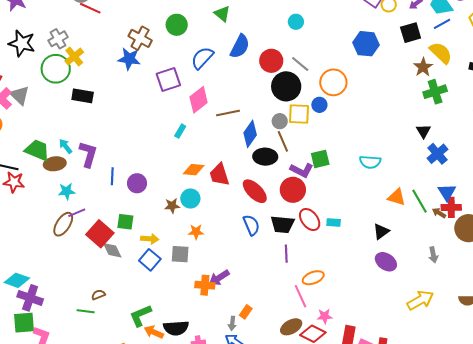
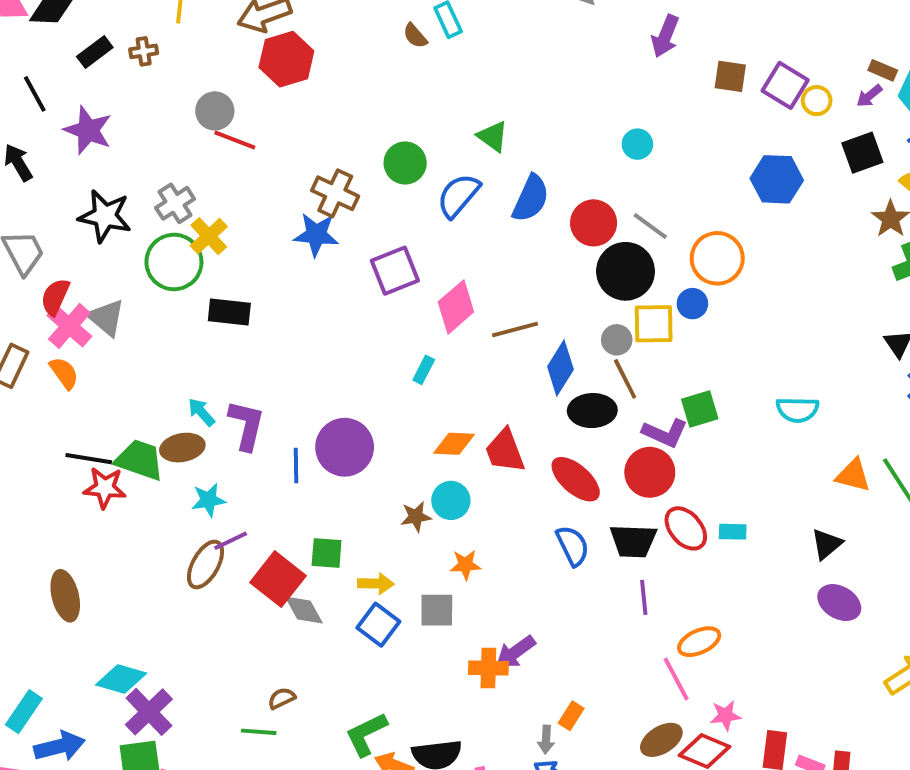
blue semicircle: (202, 58) -> (458, 195), moved
green trapezoid: (37, 150) -> (140, 460), moved
purple circle: (137, 183) -> (345, 447), moved, size x1.5
purple cross: (30, 298) -> (149, 712), turned 30

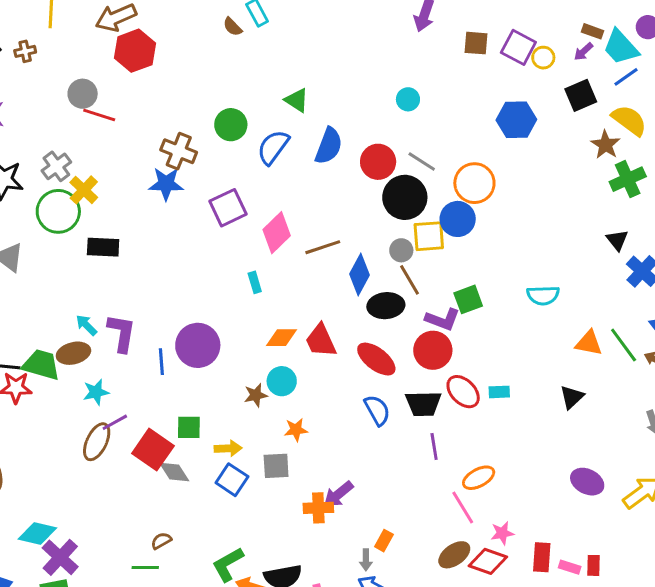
blue circle: (692, 304) -> (458, 219), size x1.5
cyan rectangle: (424, 370) -> (255, 282), turned -40
purple ellipse: (839, 603) -> (587, 482), moved

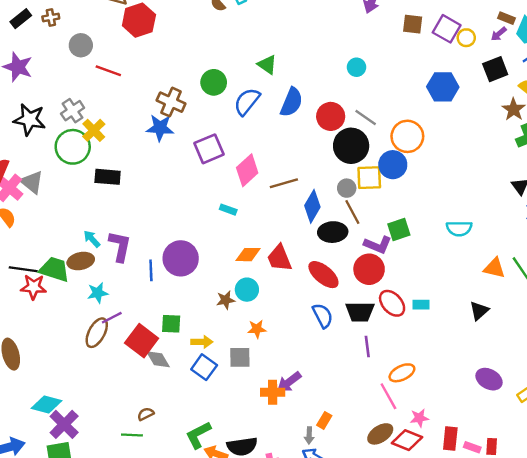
gray circle: (83, 94) -> (81, 45), moved
cyan rectangle: (255, 282) -> (228, 210), turned -56

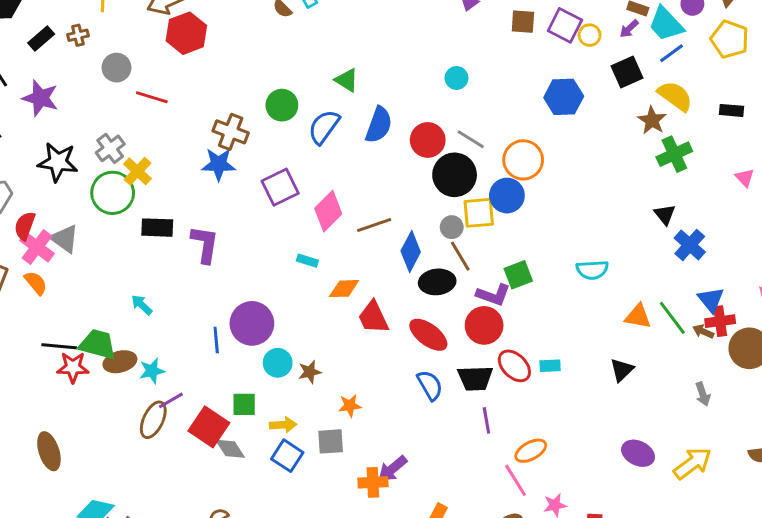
purple L-shape: (120, 246) -> (205, 244), moved
orange diamond: (248, 255) -> (344, 289), moved
brown ellipse: (81, 261) -> (120, 362), moved
cyan circle: (247, 290) -> (278, 363), moved

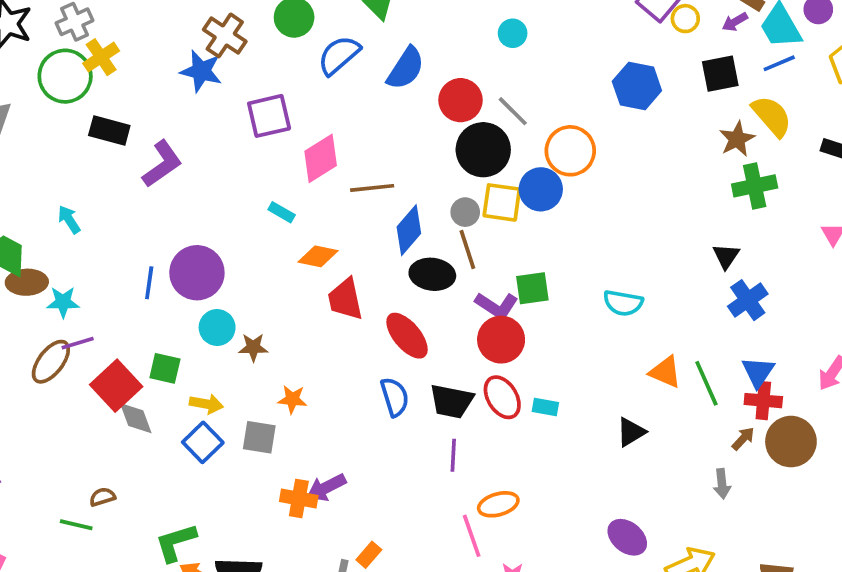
purple L-shape: (205, 244) -> (162, 164), turned 33
red circle: (484, 325) -> (501, 340), moved
brown arrow: (703, 332) -> (743, 439), moved, turned 96

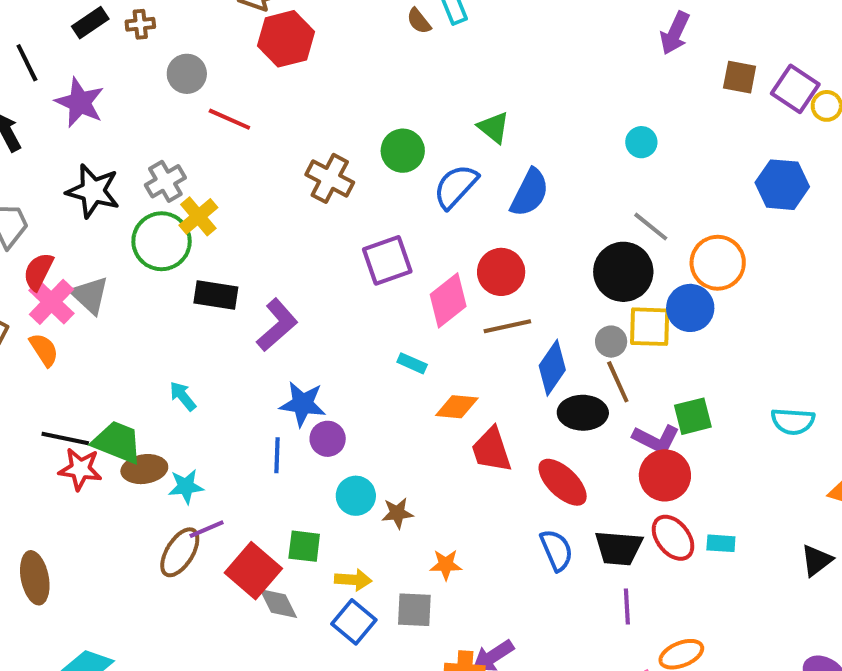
blue star: (201, 71) -> (303, 404), moved
red circle: (461, 100) -> (501, 272), moved
purple circle: (197, 273) -> (328, 439), size x0.6

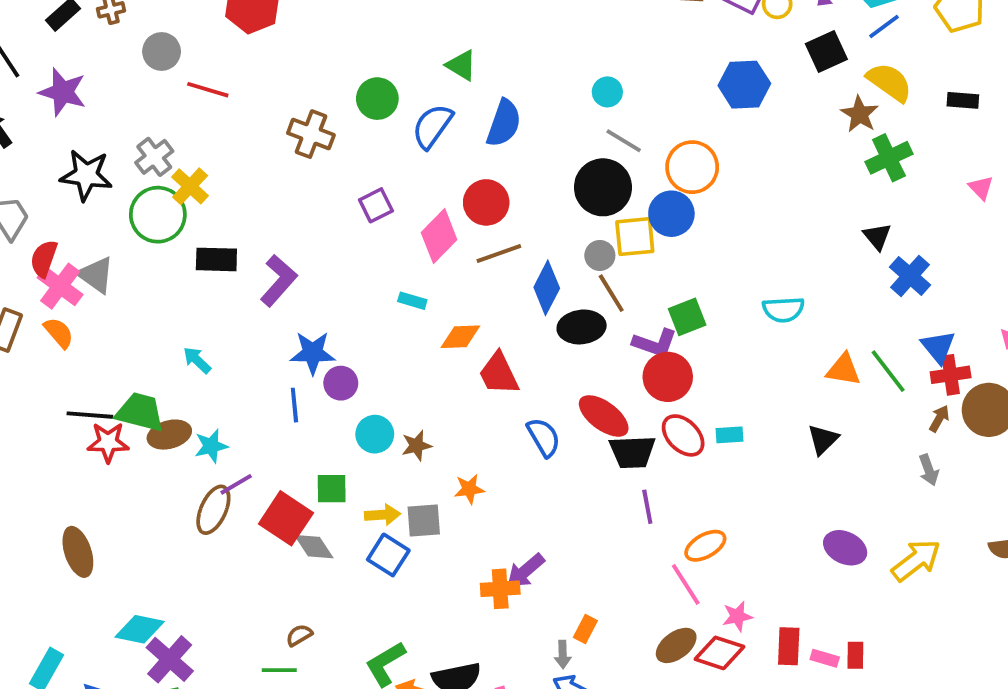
cyan circle: (641, 142) -> (607, 92), moved
purple square: (387, 260) -> (376, 205), size x0.7
red ellipse: (563, 482) -> (604, 416), moved
blue semicircle: (556, 550) -> (544, 437), moved
gray square: (414, 610) -> (424, 521), moved

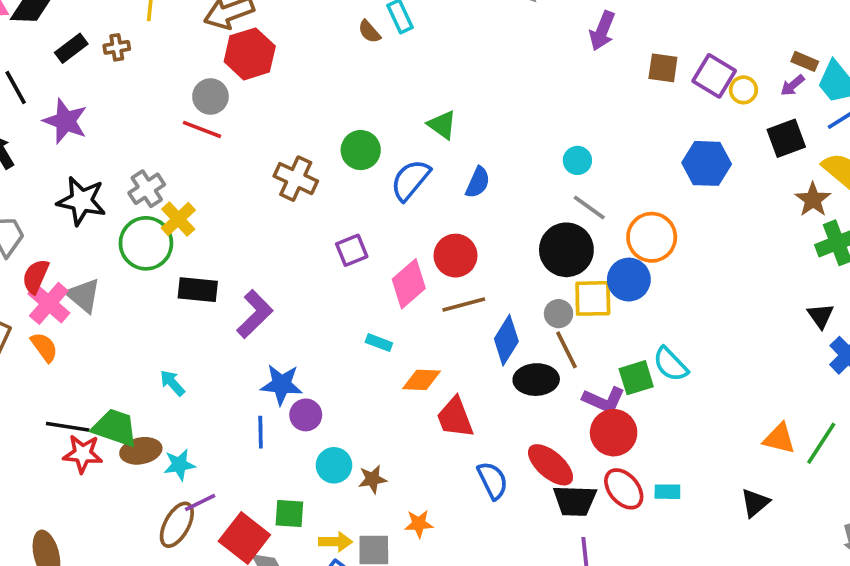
gray circle: (162, 51) -> (210, 97), moved
blue semicircle: (504, 123) -> (478, 182), size x0.7
cyan semicircle: (783, 309) -> (670, 364), moved, turned 45
green line: (888, 371) -> (821, 443), turned 66

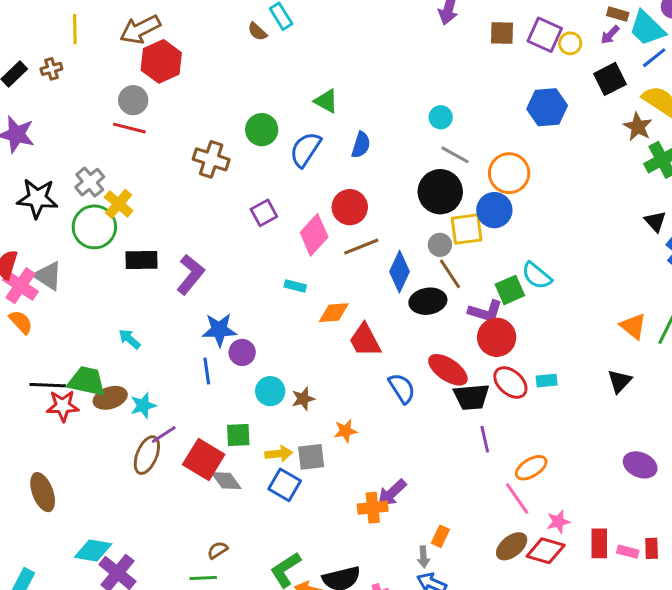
orange triangle: (779, 439) -> (633, 326), turned 32

